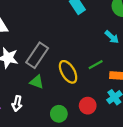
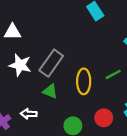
yellow ellipse: (68, 72) -> (84, 81), turned 30
white arrow: (17, 103) -> (29, 114), turned 80

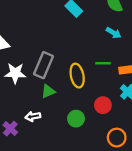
green line: (113, 74) -> (103, 63), turned 40
green triangle: (50, 91) -> (48, 91), turned -32

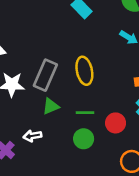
green line: (103, 63) -> (85, 113), moved
yellow ellipse: (77, 76) -> (84, 71), moved

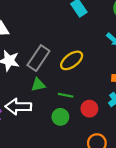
yellow ellipse: (84, 71) -> (72, 60), turned 55
white arrow: (32, 136) -> (18, 107), size x1.6

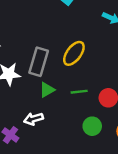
white arrow: (18, 107) -> (33, 119), size x0.7
green circle: (60, 117) -> (92, 126), moved

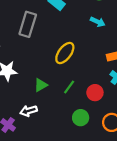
gray rectangle: (39, 62) -> (28, 24), moved
green line: (79, 92) -> (69, 87), turned -48

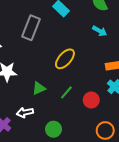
green circle: (81, 118) -> (53, 129), moved

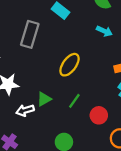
red circle: (91, 100) -> (99, 115), moved
white arrow: (25, 112) -> (25, 110), moved

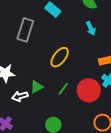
cyan arrow: (104, 31) -> (91, 28), turned 40
red circle: (99, 115) -> (89, 90), moved, size x1.5

